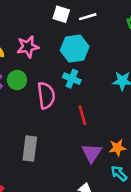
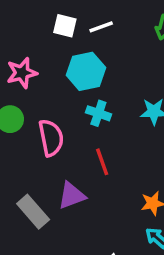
cyan cross: (72, 79) -> (98, 113), moved
gray rectangle: (30, 148) -> (33, 212), turned -45
purple triangle: (92, 153) -> (72, 195), moved, turned 40

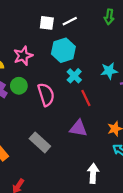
cyan cross: (98, 113) -> (74, 76), turned 32
red line: (102, 162) -> (86, 98), moved
purple triangle: (72, 195) -> (78, 128), moved, turned 36

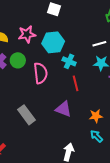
white line: (70, 21) -> (99, 44), moved
cyan hexagon: (63, 50) -> (53, 42), moved
cyan cross: (74, 76) -> (69, 61), turned -32

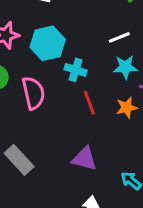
purple triangle: (63, 109) -> (84, 159), moved
orange star: (96, 116) -> (127, 108), moved

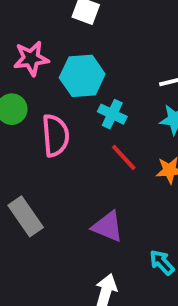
red line: (89, 103) -> (124, 157), turned -30

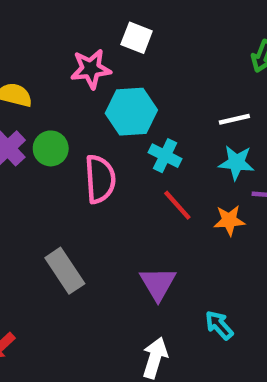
pink star: (31, 58) -> (91, 69), moved
purple triangle: (108, 227) -> (158, 284), turned 36

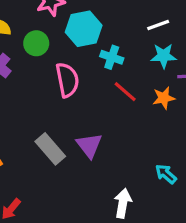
green circle: (51, 148) -> (36, 43), moved
purple triangle: (158, 284) -> (89, 145), moved

